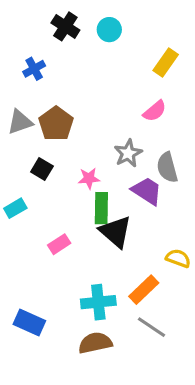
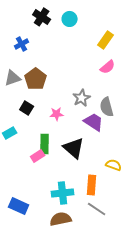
pink semicircle: (155, 111) -> (108, 67), moved
green rectangle: (101, 208) -> (45, 144), moved
orange rectangle: (144, 290) -> (92, 185), turned -42

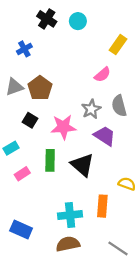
pink semicircle: (108, 67) -> (102, 75), moved
gray semicircle: (107, 107) -> (119, 106), moved
pink star: (57, 114) -> (63, 127), size x1.6
pink rectangle: (38, 156) -> (22, 174), moved
gray line: (97, 209) -> (118, 248), moved

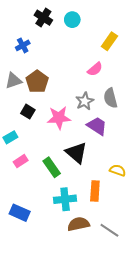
green rectangle: (50, 160) -> (52, 167), moved, turned -36
brown semicircle: (68, 244) -> (78, 224), moved

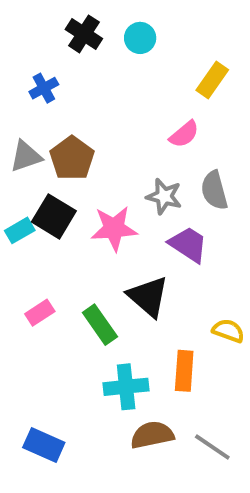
gray star: (85, 101) -> (164, 196), turned -30
black square: (28, 112) -> (54, 216), size x1.5
cyan rectangle: (10, 137) -> (20, 230), moved
blue rectangle: (20, 213) -> (44, 445), moved

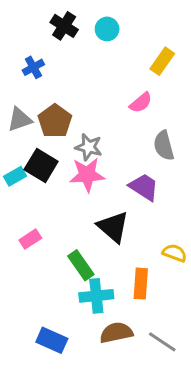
gray star: (164, 196) -> (89, 147), moved
green rectangle: (100, 325) -> (81, 265), moved
blue rectangle: (44, 445) -> (52, 340), moved

